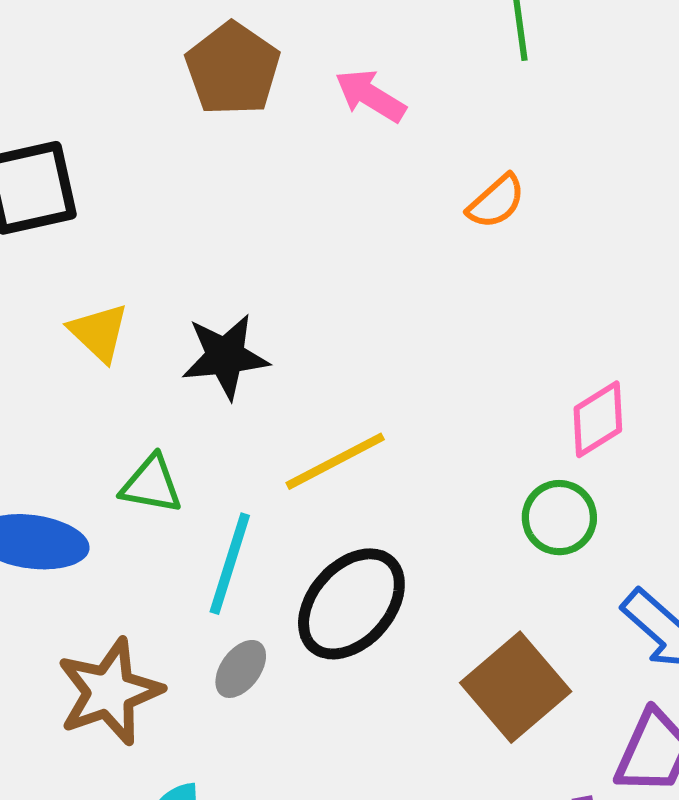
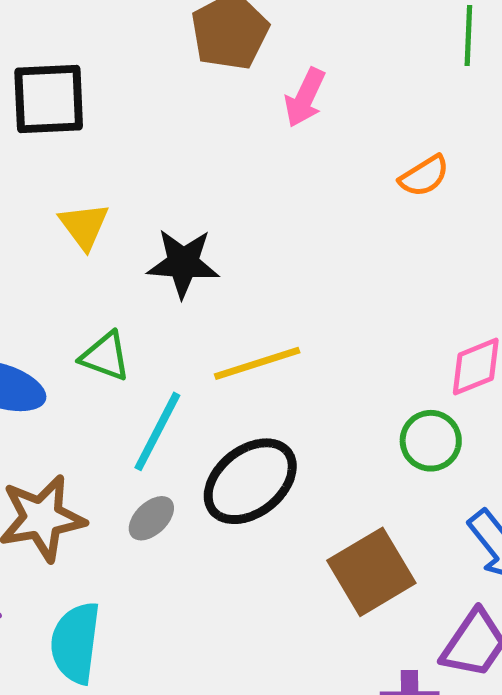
pink arrow: (370, 96) -> (305, 98), moved, turned -106

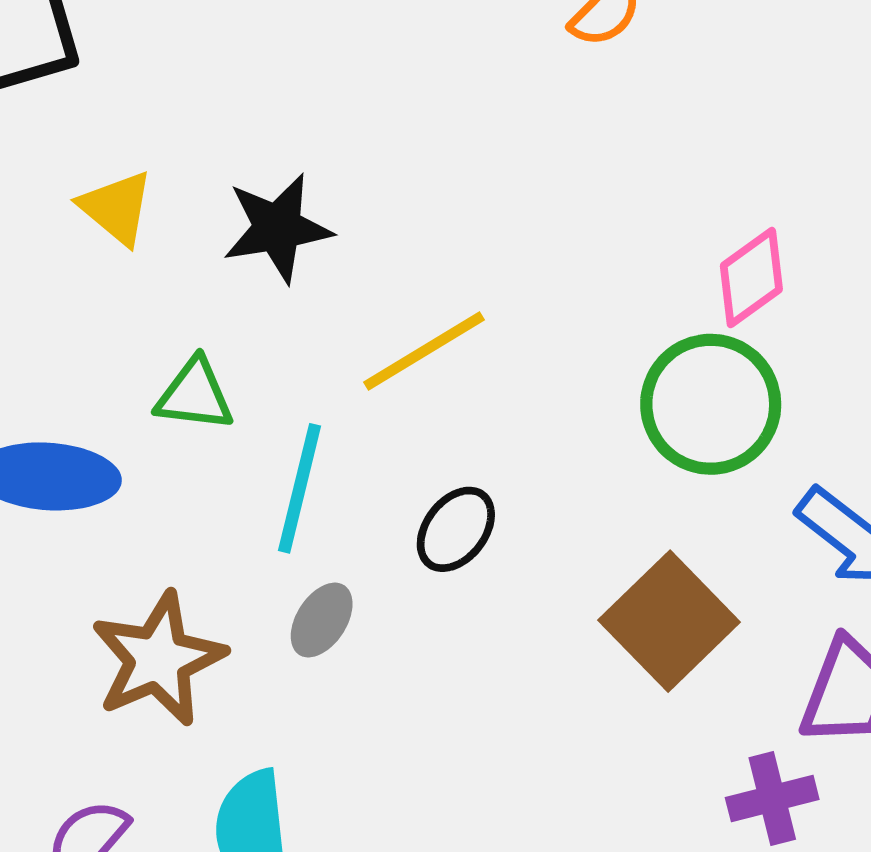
green circle: (431, 441) -> (711, 404), size x1.5
black ellipse: (250, 481) -> (456, 529), size x0.6

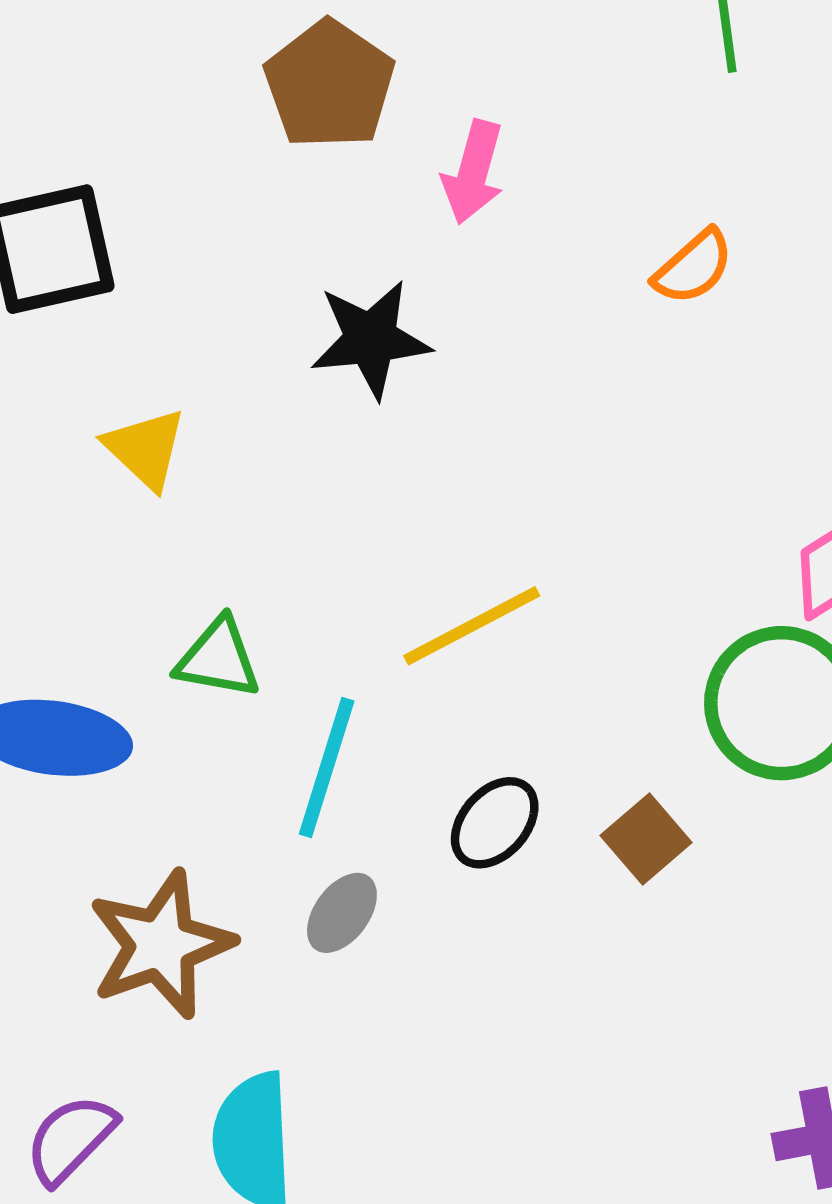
black star: (278, 228) -> (371, 339), moved
brown square: (669, 621) -> (646, 839), moved, size x0.6

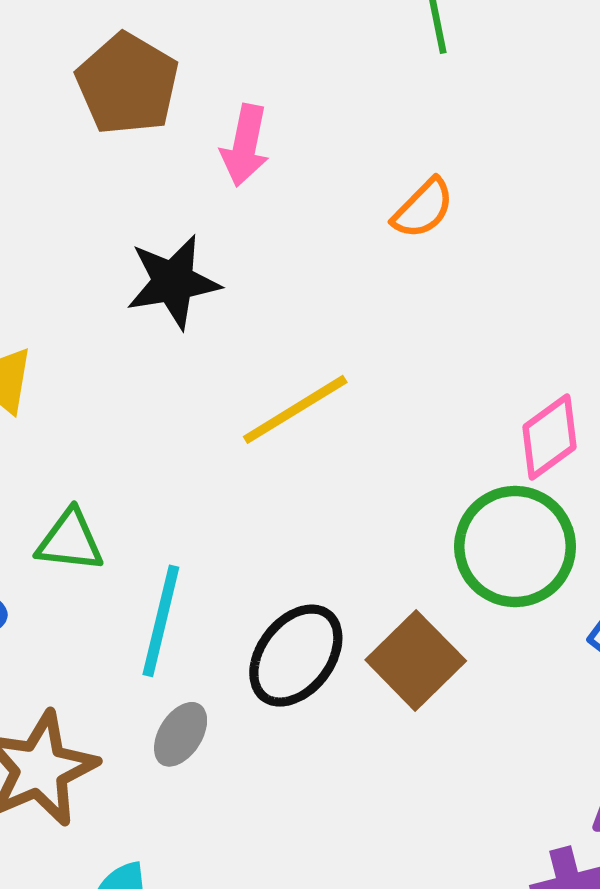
yellow line: (472, 626) -> (295, 409), moved
black ellipse: (495, 823) -> (296, 656), size x1.4
brown square: (646, 839) -> (416, 660), size x1.4

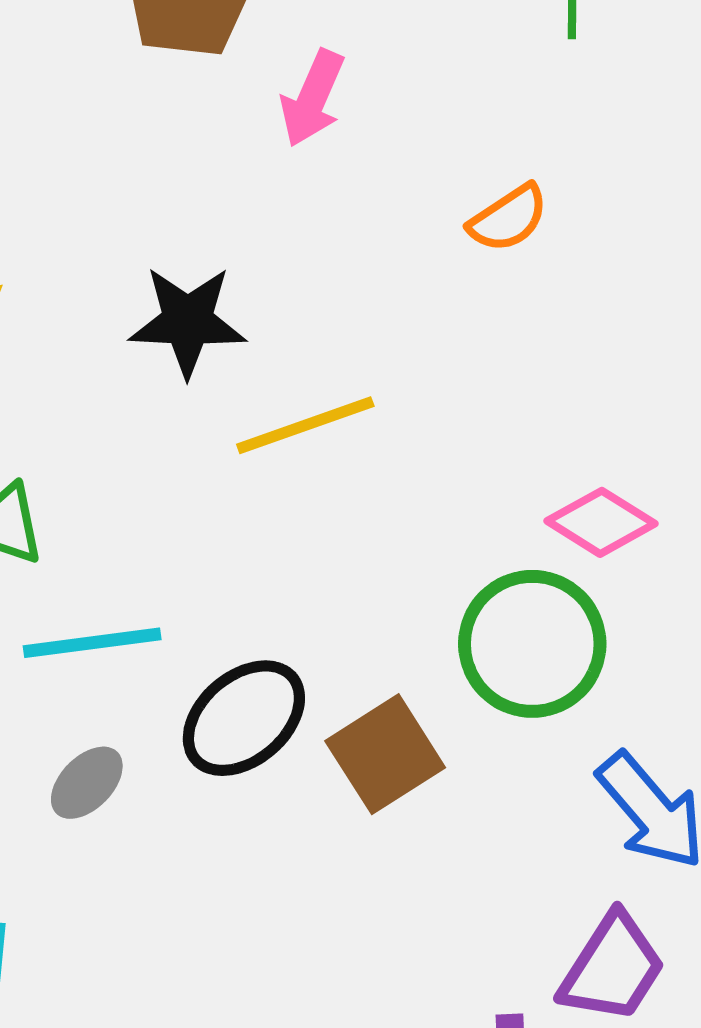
black star: (173, 282) -> (188, 321), moved
pink diamond: (550, 437) -> (601, 522), turned 56
cyan line: (161, 621) -> (92, 643), turned 57

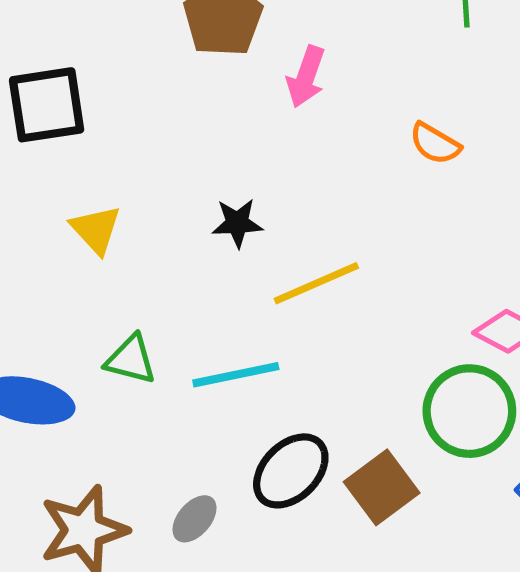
orange semicircle: (508, 218) -> (435, 144), turned 68
black star: (188, 321) -> (237, 223), size x0.7
cyan line: (92, 643) -> (236, 375), moved

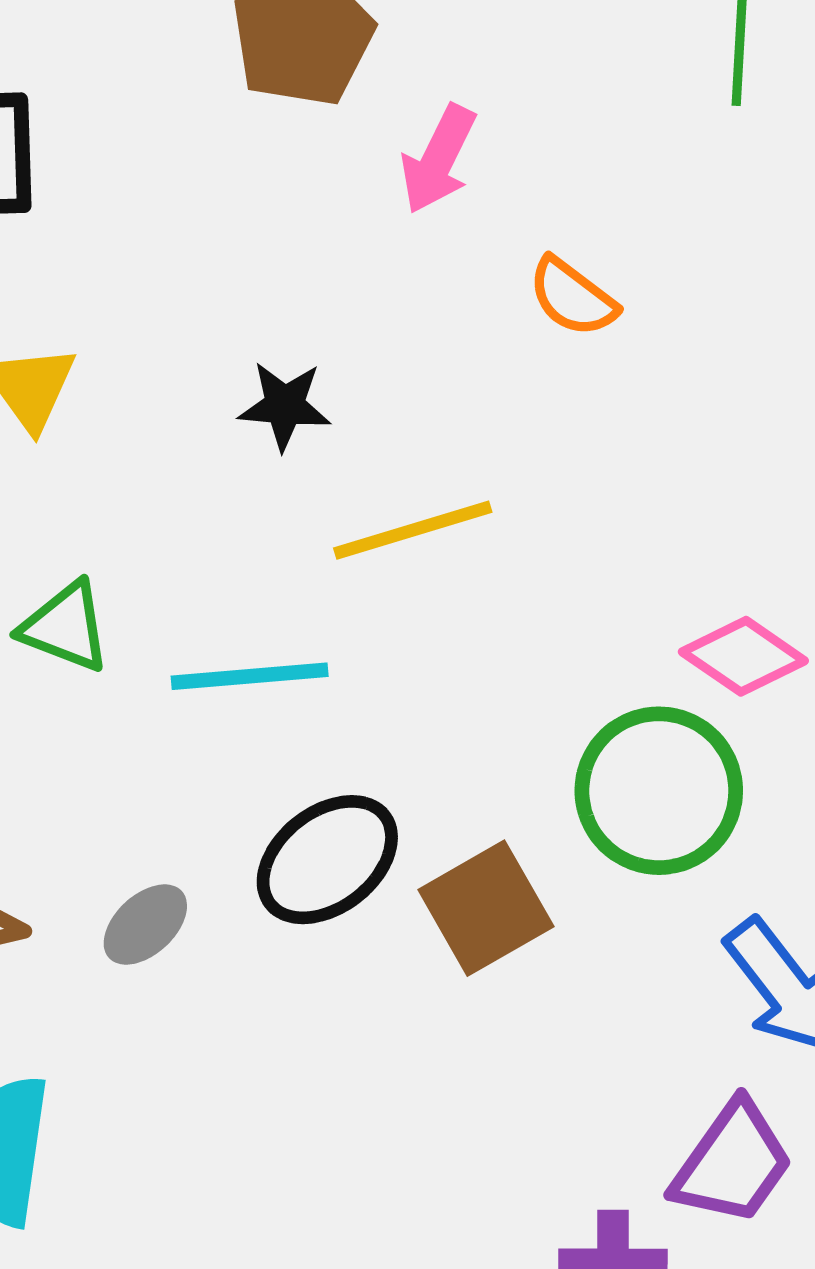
orange semicircle: (435, 144) -> (573, 297), moved

